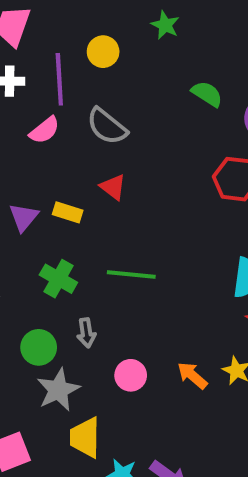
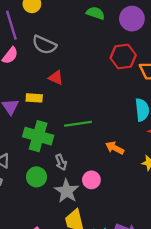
green cross: (58, 279) -> (38, 136), size x1.4
orange arrow: (192, 375) -> (115, 148), moved
gray star: (58, 390) -> (67, 191), moved

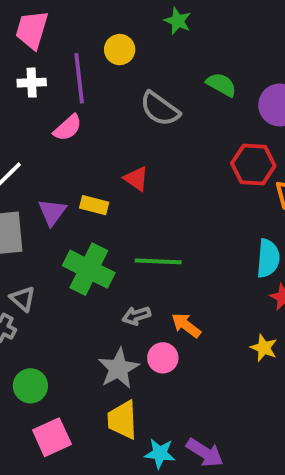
gray semicircle: (44, 45) -> (160, 109), moved
orange arrow: (115, 148) -> (186, 325), moved
gray arrow: (61, 162) -> (136, 316), moved, turned 84
green circle: (36, 177) -> (30, 386), moved

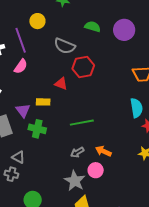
red hexagon: (253, 165) -> (83, 67), moved
green cross: (89, 269) -> (37, 129), moved, size x0.7

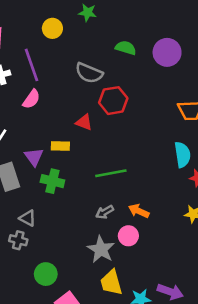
yellow circle: (37, 21) -> (52, 28), moved

